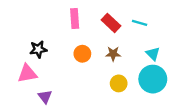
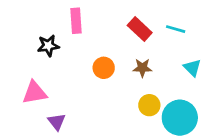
pink rectangle: (75, 19) -> (76, 21), moved
black star: (38, 49) -> (48, 46), moved
cyan circle: (153, 79) -> (180, 118), moved

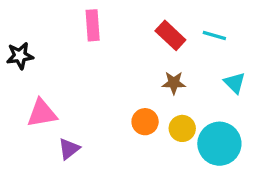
black star: (48, 46) -> (20, 56), moved
orange circle: (104, 68) -> (145, 122), moved
purple triangle: (57, 122) -> (69, 149), turned 30

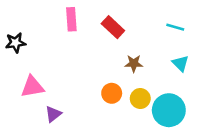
red rectangle: (170, 35) -> (113, 27), moved
cyan line: (214, 35) -> (175, 27), moved

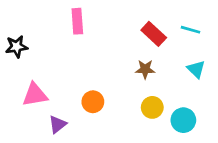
red rectangle: (113, 27) -> (154, 34), moved
orange circle: (112, 93) -> (93, 102), moved
cyan circle: (169, 110) -> (183, 120), size x0.7

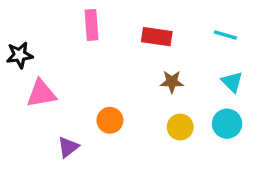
red rectangle: (154, 34) -> (157, 37), moved, turned -35
pink triangle: (35, 95) -> (41, 94), moved
cyan circle: (183, 120) -> (227, 124), moved

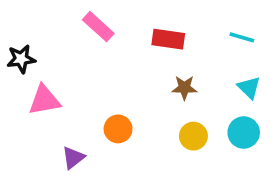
pink rectangle: (92, 25) -> (98, 27), turned -44

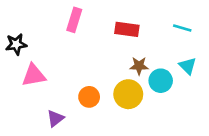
pink rectangle: (98, 27) -> (74, 20), turned 65
cyan circle: (244, 133) -> (161, 81), moved
yellow circle: (193, 136) -> (128, 94), moved, size x1.4

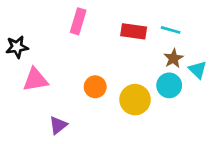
cyan line: (182, 28) -> (171, 30), moved
brown star: (139, 66) -> (173, 58), moved, turned -30
orange circle: (89, 97) -> (95, 87), moved

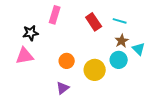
red rectangle: (134, 31) -> (94, 22), turned 48
black star: (17, 47) -> (31, 33), moved
purple triangle: (58, 125) -> (63, 88), moved

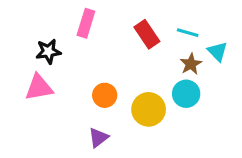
cyan triangle: (139, 49) -> (217, 51), moved

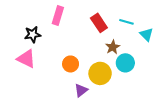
brown star: (191, 64) -> (113, 47), moved
pink triangle: (39, 87) -> (26, 59), turned 36
purple triangle: (98, 138) -> (81, 90), moved

